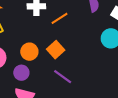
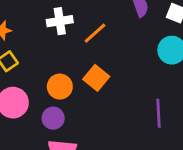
purple line: (63, 77) -> (158, 113), moved, turned 60

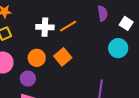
white cross: (60, 21) -> (45, 27), moved

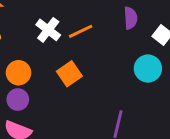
white cross: (45, 27) -> (48, 30), turned 30
orange circle: (37, 58) -> (18, 73), moved

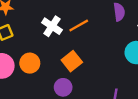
purple circle: (18, 100) -> (63, 87), moved

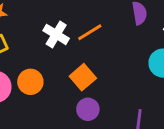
purple circle: (63, 87) -> (88, 109), moved

